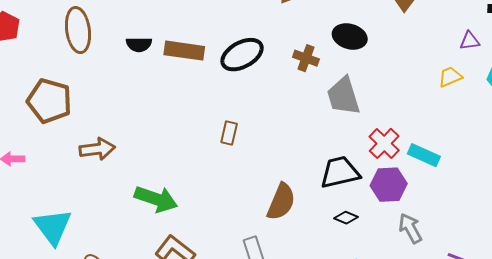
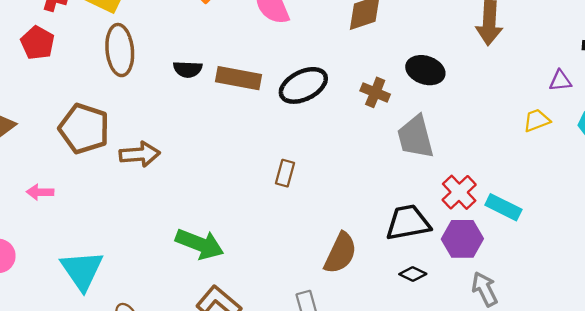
brown arrow: (97, 149) -> (140, 154), moved

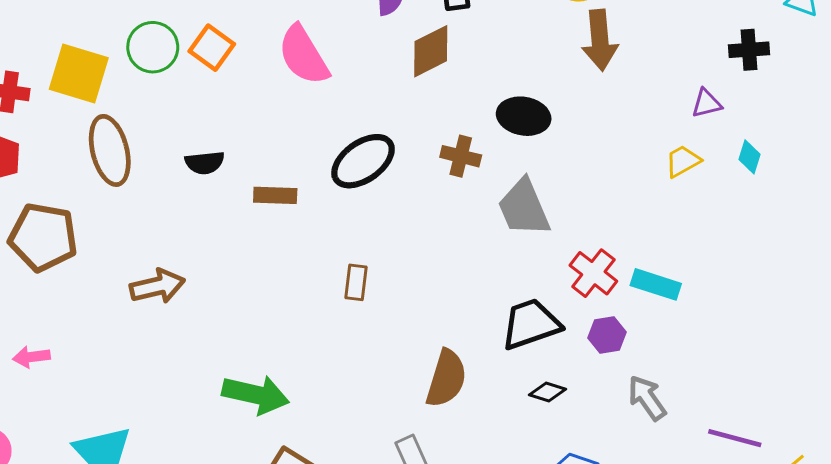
brown rectangle: (238, 78) -> (275, 195), moved, size x0.7
brown pentagon: (84, 129) -> (43, 237), moved
purple hexagon: (462, 239) -> (607, 335), size x0.7

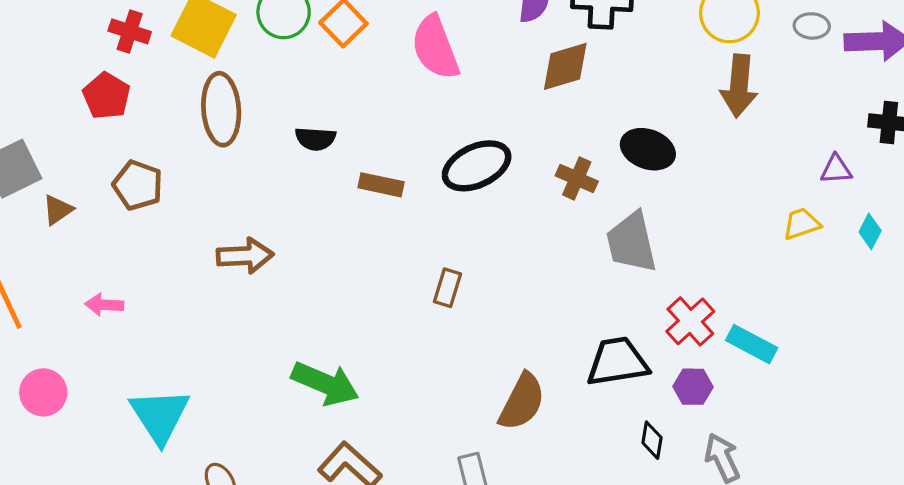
brown pentagon: (43, 237) -> (138, 185), size x0.7
black diamond: (548, 392) -> (652, 440), moved, turned 72

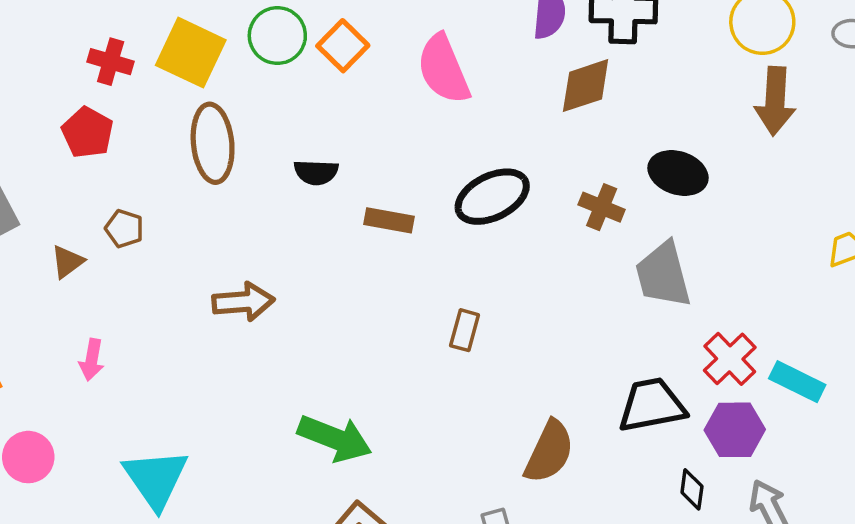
brown pentagon: (138, 185) -> (124, 229), size x0.7
brown triangle: (58, 210) -> (67, 262), moved
pink arrow: (104, 305) -> (92, 360), turned -81
purple hexagon: (693, 387) -> (735, 430), size x1.4

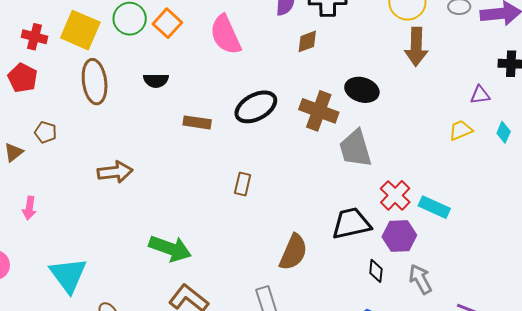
brown diamond: (586, 86) -> (307, 41), size x0.7
black semicircle: (316, 172) -> (156, 80), moved
brown cross: (602, 207) -> (319, 111), size x1.5

